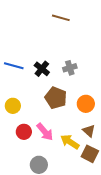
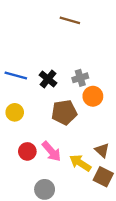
brown pentagon: (56, 98) -> (64, 112), turned -30
orange circle: (86, 104) -> (93, 96), moved
yellow circle: (13, 106) -> (15, 112), moved

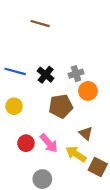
brown line: (70, 20) -> (40, 24), moved
brown triangle: (102, 150) -> (86, 133), moved

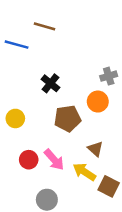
blue line: (15, 71) -> (17, 45), moved
gray cross: (76, 74) -> (109, 76), moved

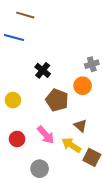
brown line: (44, 26) -> (25, 15), moved
brown pentagon: (67, 118) -> (57, 100), turned 30
red circle: (29, 160) -> (17, 139), moved

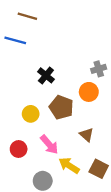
yellow circle: (13, 100) -> (31, 114), moved
yellow arrow: (71, 145) -> (69, 165), moved

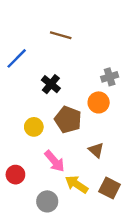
brown line: (27, 16) -> (61, 35), moved
blue line: (15, 40) -> (17, 58), moved, turned -60
red circle: (19, 149) -> (15, 175), moved

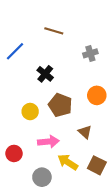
gray cross: (110, 77) -> (90, 53), moved
orange circle: (99, 102) -> (97, 95), moved
pink arrow: (55, 161) -> (48, 142), turned -54

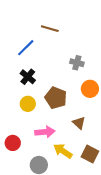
blue line: (15, 51) -> (26, 48), moved
gray cross: (90, 53) -> (77, 63), moved, turned 32
black cross: (45, 74) -> (28, 77), moved

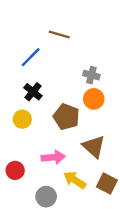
orange circle: (90, 89) -> (94, 99), moved
yellow circle: (28, 104) -> (22, 119), moved
brown triangle: (79, 123) -> (94, 147), size x1.5

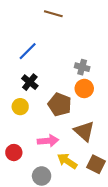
brown line: (59, 35) -> (53, 14), moved

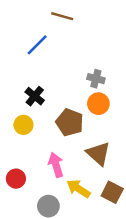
blue line: (28, 51) -> (37, 45), moved
pink arrow: (48, 141) -> (56, 165), turned -102

